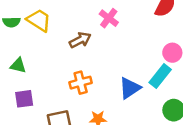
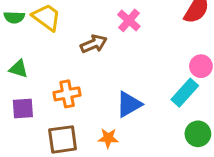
orange cross: (81, 83) -> (67, 94), moved
blue triangle: (130, 88) -> (129, 104), moved

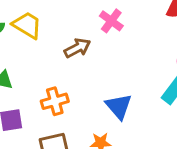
blue triangle: (129, 104) -> (119, 106), turned -36

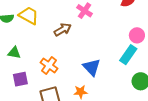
orange cross: (55, 101) -> (49, 65), turned -36

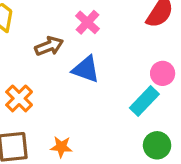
blue triangle: (92, 67) -> (86, 69), moved, turned -36

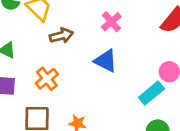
brown arrow: (49, 46) -> (61, 36), moved

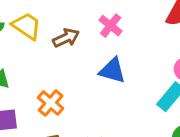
brown arrow: (61, 36) -> (66, 38), moved

